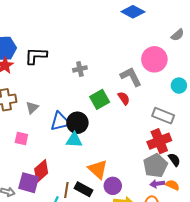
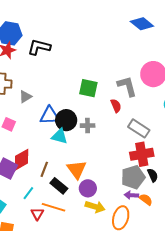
gray cross: (80, 69) -> (88, 126), moved
green square: (100, 99) -> (88, 88), moved, turned 30
gray rectangle: (163, 116) -> (139, 128), moved
brown line: (66, 190) -> (44, 169), moved

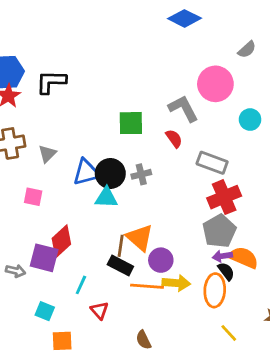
brown line: (44, 169) -> (121, 246), moved
black semicircle: (153, 175) -> (226, 271), moved
orange semicircle: (146, 199) -> (243, 258), size x1.5
orange line: (53, 207) -> (147, 286), moved

